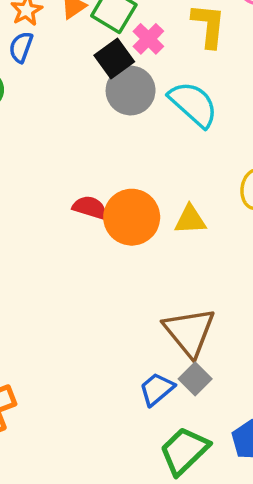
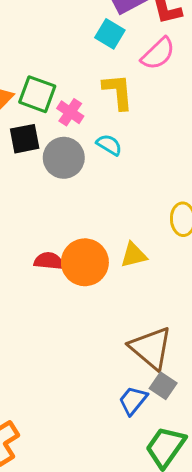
black square: (114, 59) -> (25, 139), moved, turned 36
cyan semicircle: (193, 104) -> (109, 145), moved, size x0.6

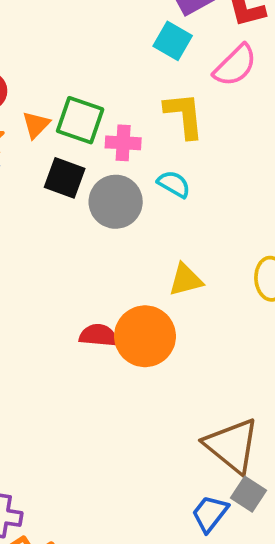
pink cross: (70, 112) -> (123, 143), turned -30
black square: (25, 139) -> (65, 178), turned 32
yellow triangle: (134, 255) -> (186, 280), moved

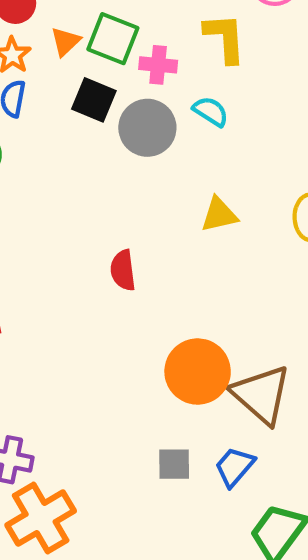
red semicircle: (98, 335) -> (123, 270), turned -105
orange circle: (145, 336) -> (198, 372), moved
gray square: (249, 494) -> (174, 464), moved, turned -36

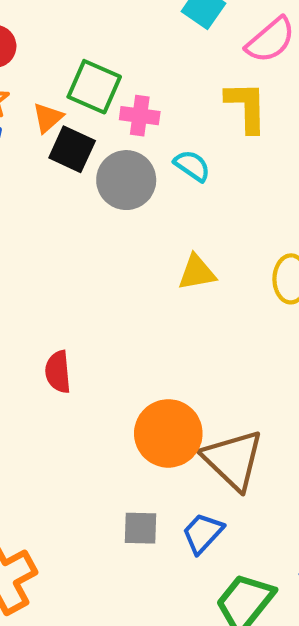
yellow L-shape: (225, 38) -> (246, 107), moved
orange triangle: (65, 42) -> (48, 118), moved
red semicircle: (123, 270) -> (58, 372), moved

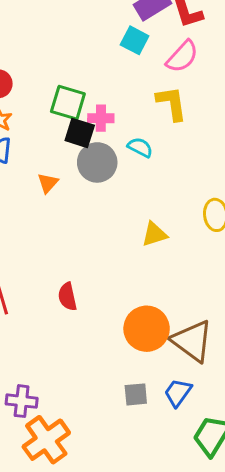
orange triangle: (48, 118) -> (48, 183), moved
black square: (72, 149) -> (80, 133), moved
yellow triangle: (197, 272) -> (154, 234), moved

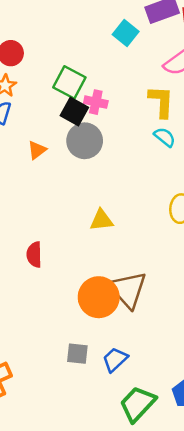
cyan square: (135, 40) -> (126, 33), moved
cyan semicircle: (140, 147) -> (165, 137), moved
yellow triangle: (154, 234) -> (101, 220), moved
brown triangle: (192, 341) -> (128, 290), moved

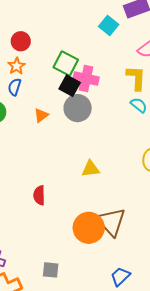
pink cross: (96, 102) -> (86, 78), size x1.4
gray square: (77, 354) -> (51, 270), moved
blue trapezoid: (115, 360) -> (120, 276), moved

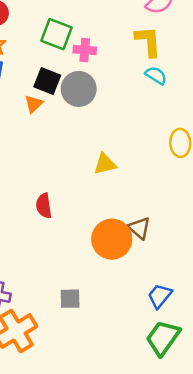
pink cross: (86, 78) -> (85, 50), size x0.7
black square: (70, 86) -> (47, 81), moved
brown triangle: (111, 222) -> (139, 228), size x0.6

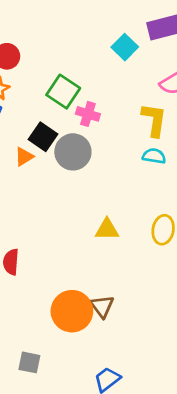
cyan semicircle: (156, 75) -> (154, 156), turned -35
yellow triangle: (105, 164) -> (107, 229), moved
gray square: (70, 299) -> (29, 362), moved

